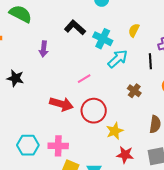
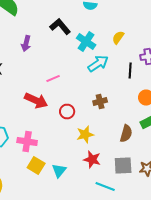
pink line: (84, 79) -> (53, 78), moved
brown cross: (134, 91) -> (100, 102), moved, turned 32
red circle: (94, 111) -> (67, 112), size x0.6

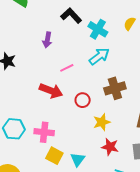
purple arrow: (26, 44) -> (47, 40), moved
cyan arrow: (98, 64) -> (99, 56), moved
brown cross: (100, 102) -> (115, 88), size x1.5

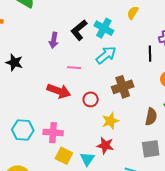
black L-shape: (71, 16) -> (79, 30), moved, turned -85
yellow semicircle: (130, 24) -> (133, 13), moved
pink line: (67, 68) -> (74, 68), turned 32
red star: (110, 147) -> (105, 145), moved

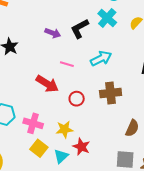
cyan cross: (104, 28) -> (107, 18), moved
purple arrow: (54, 40) -> (53, 33), turned -91
yellow star: (110, 121) -> (64, 129), moved

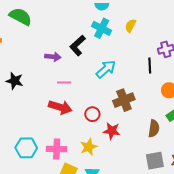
pink line: (67, 64) -> (64, 83), moved
red star: (81, 147) -> (112, 131), moved

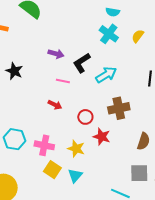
black L-shape: (78, 46) -> (82, 63), moved
red arrow: (60, 107) -> (55, 105), size x0.6
yellow star: (89, 147) -> (76, 149), turned 30

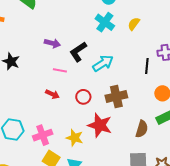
red circle: (85, 117) -> (83, 97), moved
red star: (102, 137) -> (100, 125), size x1.4
pink cross: (44, 145) -> (43, 135), turned -30

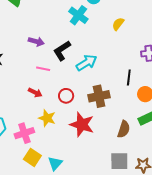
cyan cross: (105, 22) -> (78, 15), moved
black line: (147, 66) -> (129, 77), moved
yellow star: (75, 138) -> (47, 118), moved

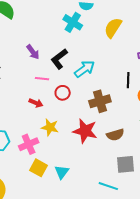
yellow semicircle: (118, 24) -> (113, 28), size x1.5
purple arrow: (36, 42) -> (33, 52), turned 42
red circle: (66, 96) -> (63, 93), moved
brown semicircle: (124, 129) -> (115, 135), moved, turned 60

